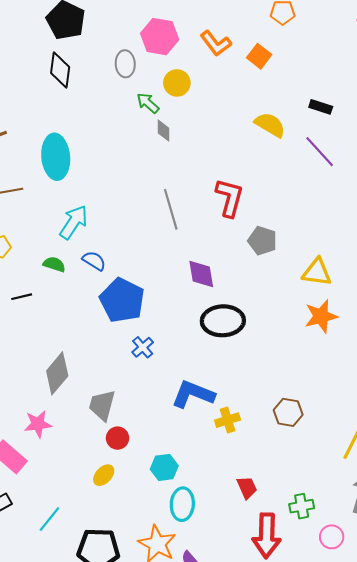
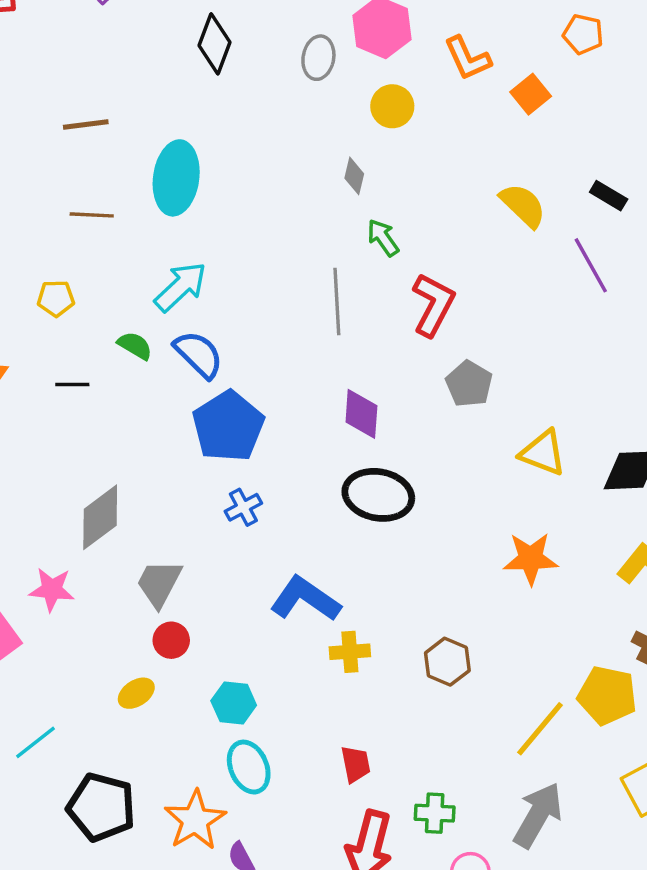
green arrow: (148, 103) -> (383, 238), moved
blue semicircle: (94, 261) -> (199, 354), size x1.4
orange star: (321, 316) -> (531, 559), moved
cyan ellipse: (182, 504) -> (249, 767), turned -40

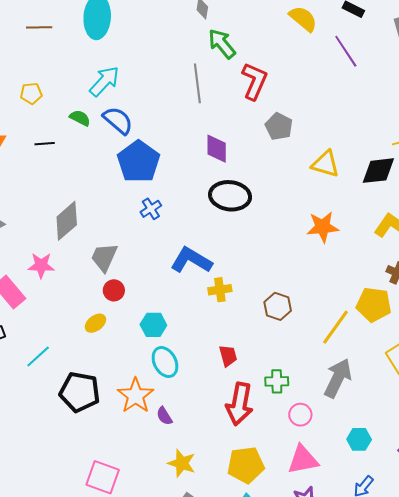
brown line: (92, 215) -> (39, 27), moved
green arrow: (383, 238) -> (222, 44), size x1.4
brown hexagon: (447, 662) -> (278, 306), moved

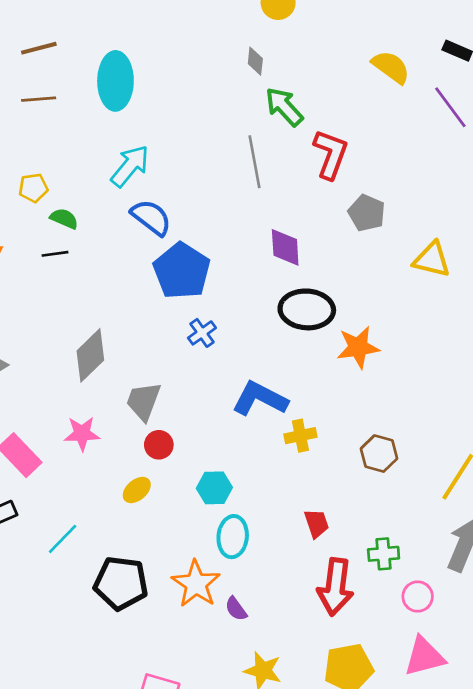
green semicircle: (80, 118) -> (64, 219), moved
orange star: (323, 227) -> (358, 347), moved
pink star: (41, 265) -> (82, 434), moved
cyan ellipse: (165, 362) -> (233, 537), turned 36

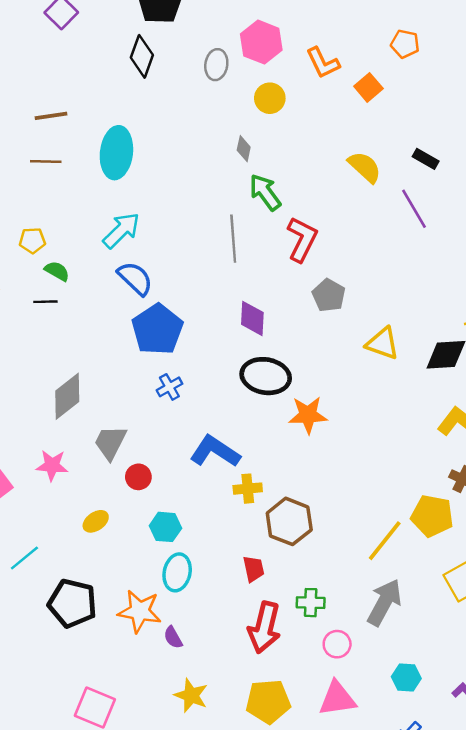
red circle: (159, 445) -> (138, 477), moved
brown hexagon: (379, 454) -> (289, 521), moved, size x1.4
orange star: (196, 584) -> (140, 611), turned -30

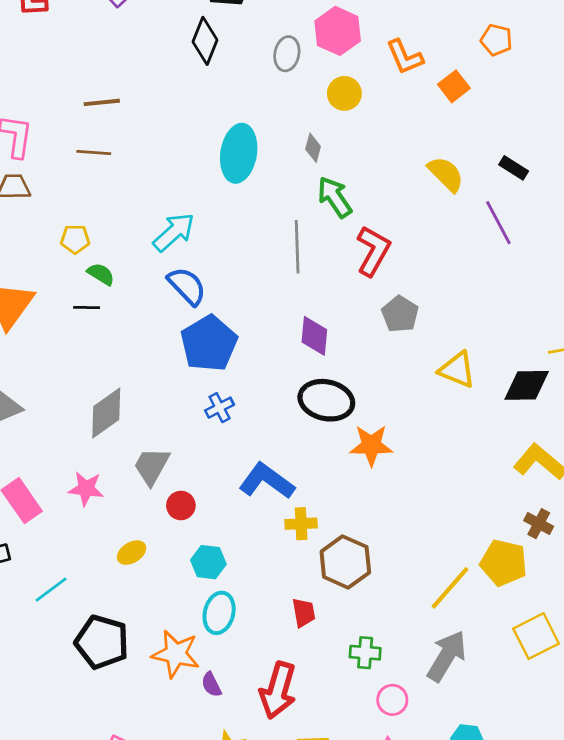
cyan ellipse: (116, 153) -> (239, 153), moved
red arrow: (264, 627) -> (278, 690), moved

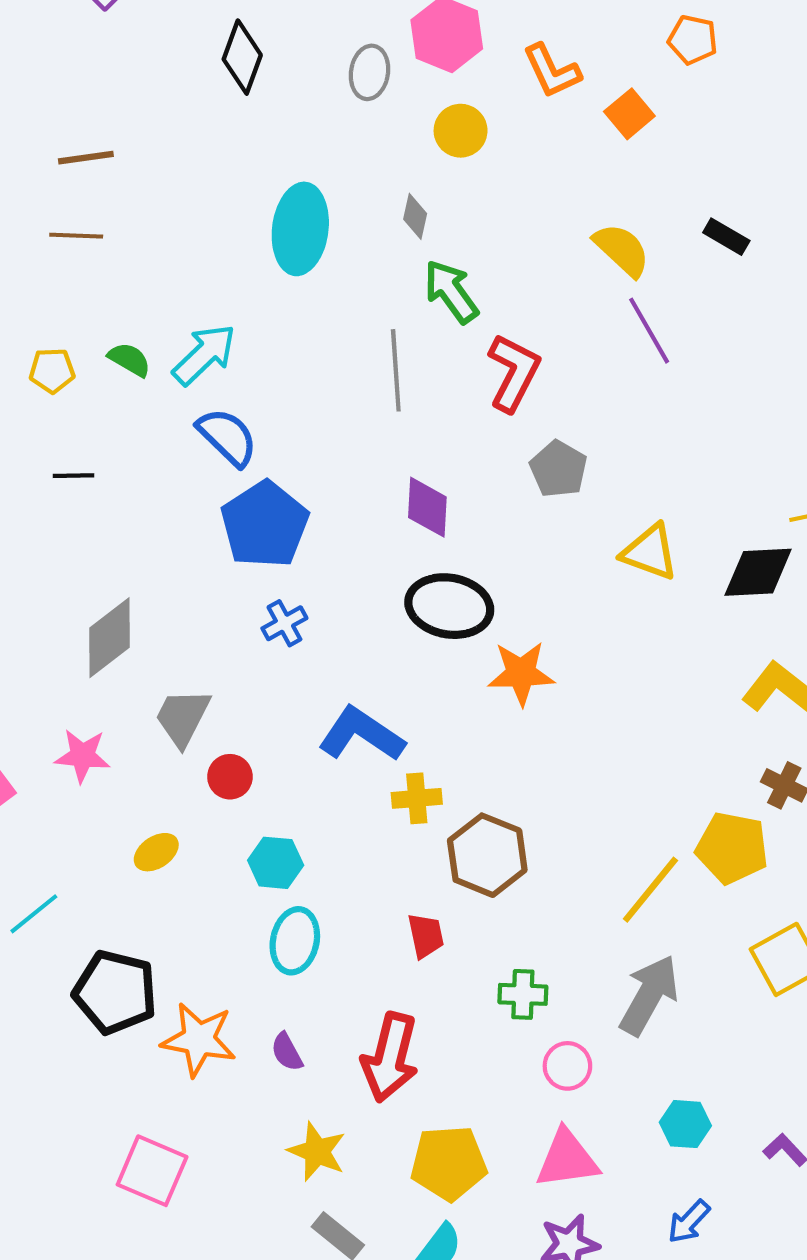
purple line: (498, 223) -> (649, 331), moved
green semicircle: (101, 274) -> (129, 360), moved
orange star: (176, 654) -> (199, 1039), moved

